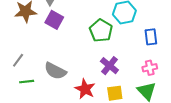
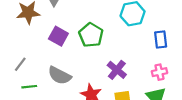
purple square: (54, 20) -> (58, 36), moved
green pentagon: (101, 31) -> (91, 35), moved

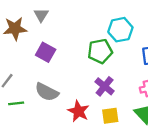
green pentagon: (91, 35) -> (100, 51), moved, turned 30

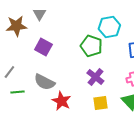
green pentagon: (100, 51) -> (91, 46), turned 30
red star: (78, 111) -> (61, 101), moved

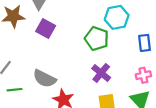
purple square: (43, 47) -> (46, 29), moved

